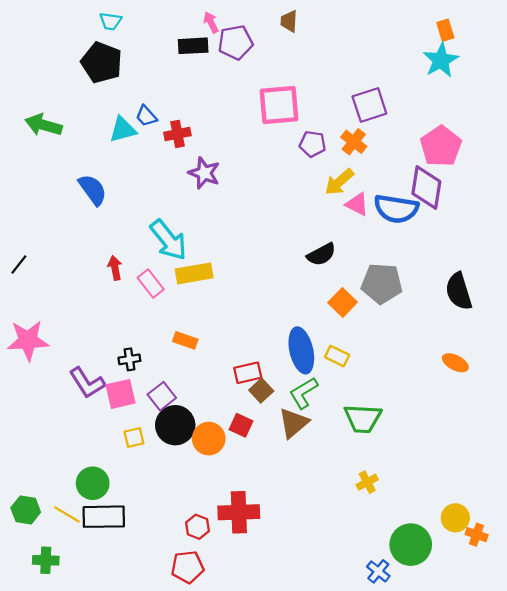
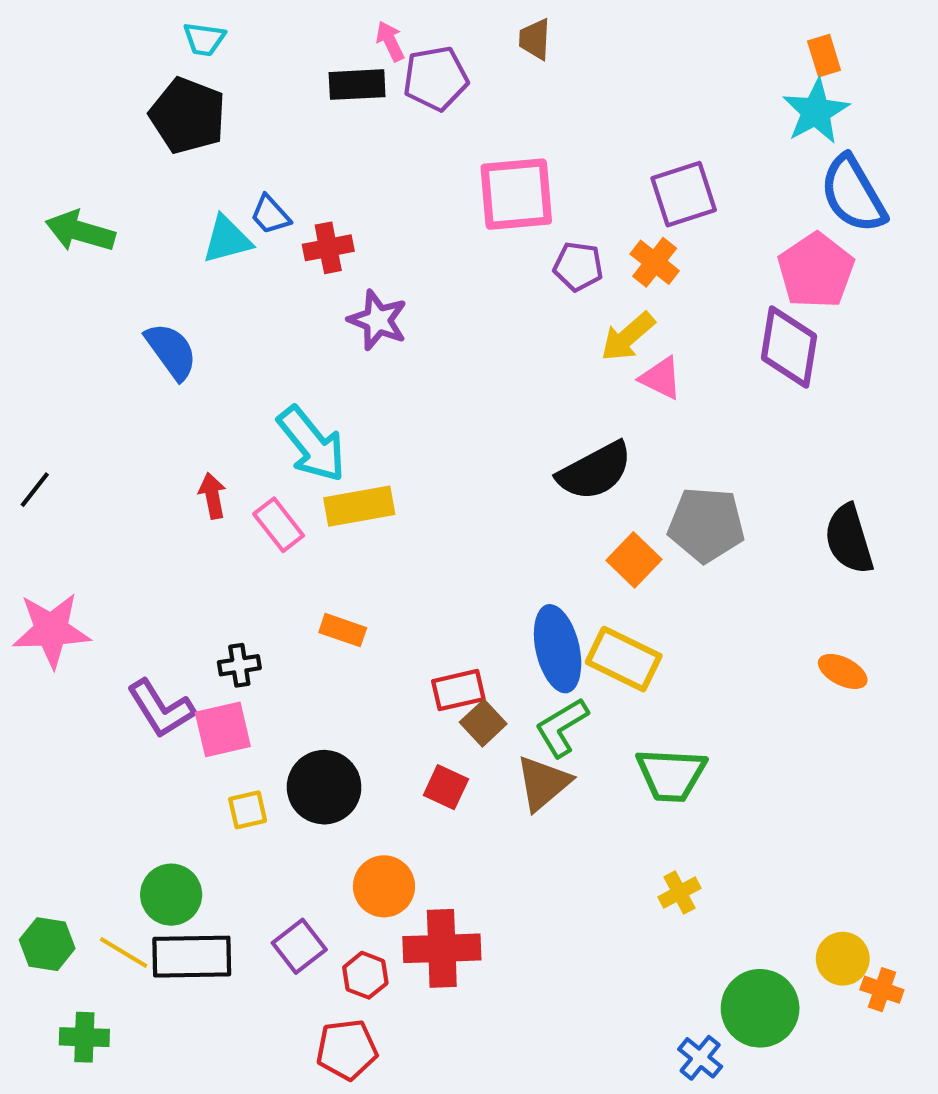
blue semicircle: (396, 209) -> (853, 194), moved, turned 51
black semicircle: (321, 254) -> (595, 471), size x1.4
yellow rectangle: (337, 356) -> (624, 659), size x1.6
purple square: (162, 396) -> (299, 946), moved
orange circle: (209, 439) -> (384, 886), moved

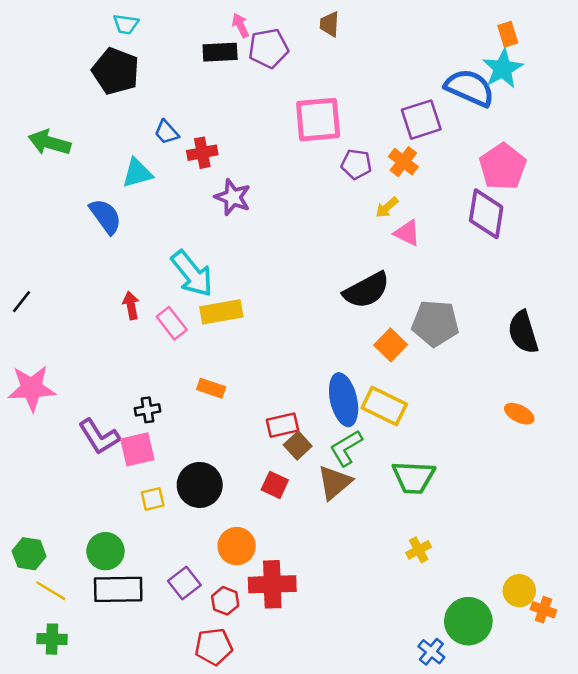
blue semicircle: (853, 194) -> (470, 88), moved, turned 144
cyan triangle: (227, 240) -> (137, 173), moved
yellow arrow: (628, 337) -> (387, 207), size x0.7
green hexagon: (47, 944) -> (29, 554), moved
yellow line: (124, 952) -> (51, 591), moved

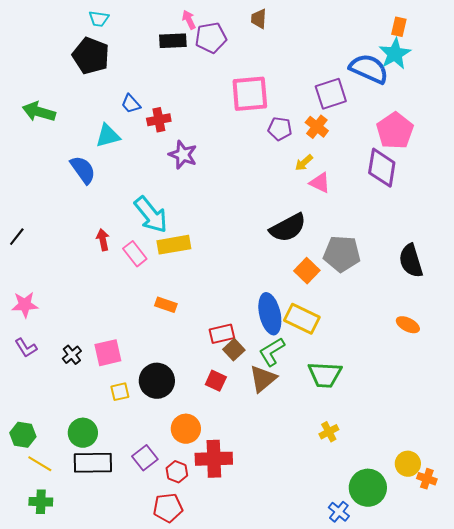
orange rectangle: (508, 34) -> (399, 27), turned 30
pink star: (32, 388) -> (25, 305), size x0.7
black cross: (147, 410) -> (72, 355), moved, turned -30
purple L-shape: (99, 437) -> (26, 348), moved, size x0.7

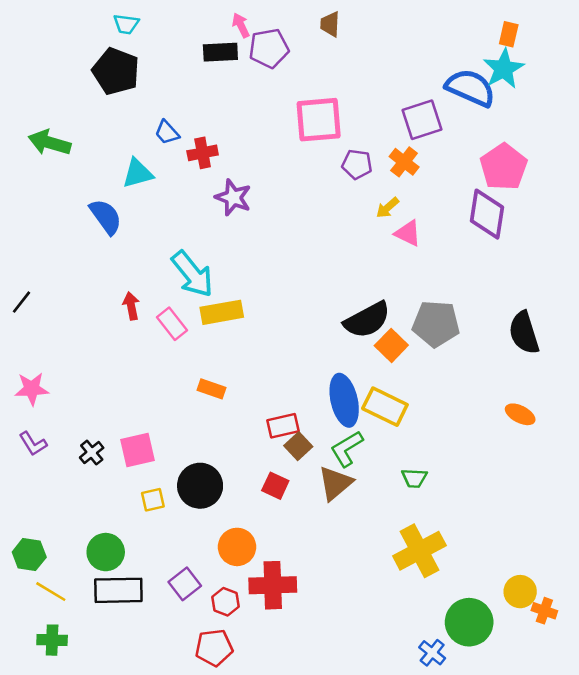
black semicircle: (288, 228) -> (367, 320), moved
green trapezoid: (325, 375) -> (414, 478), size x0.6
yellow cross: (329, 432) -> (419, 551), size x2.0

